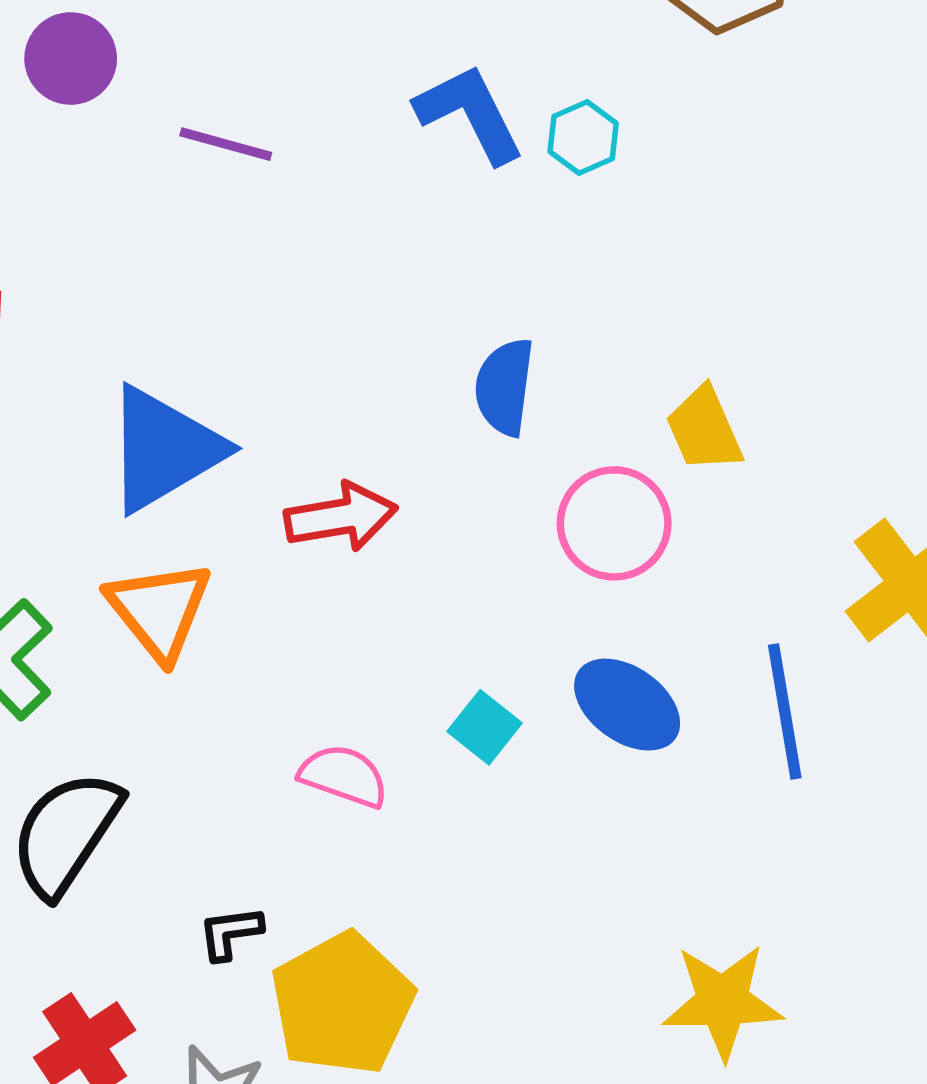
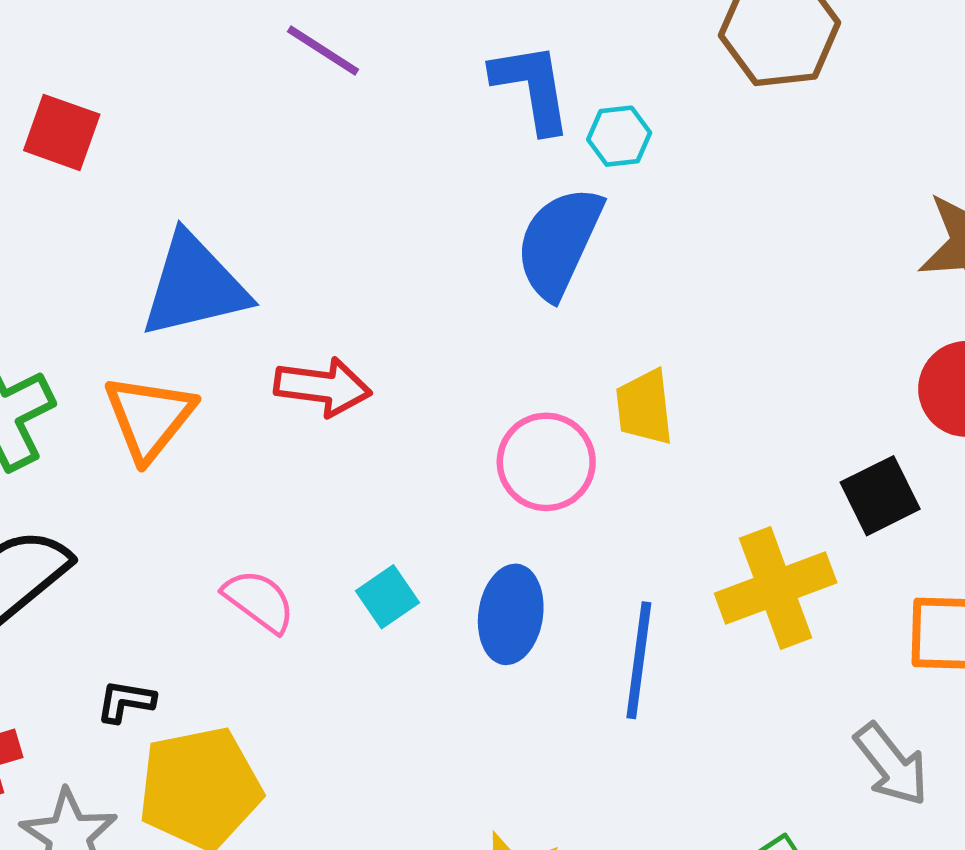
blue semicircle: (504, 387) -> (559, 242), moved, size x1.4
blue ellipse: (627, 705) -> (511, 614), turned 46

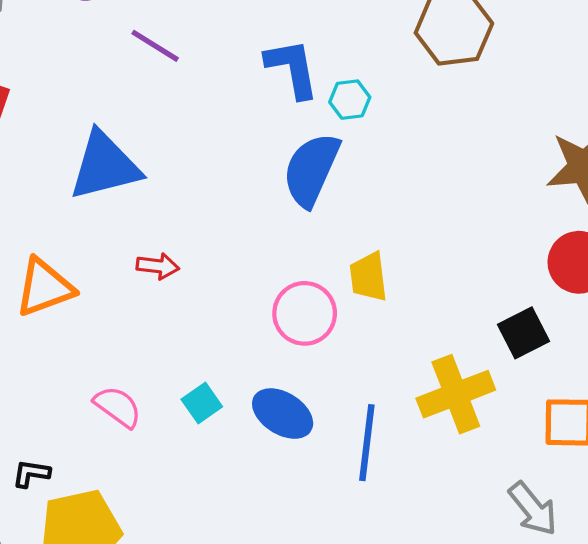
blue triangle: (194, 286) -> (105, 166), moved
red arrow: (323, 387) -> (158, 266), size x0.7
orange triangle: (149, 417) -> (44, 287), turned 32
blue ellipse: (511, 614) -> (283, 414), turned -66

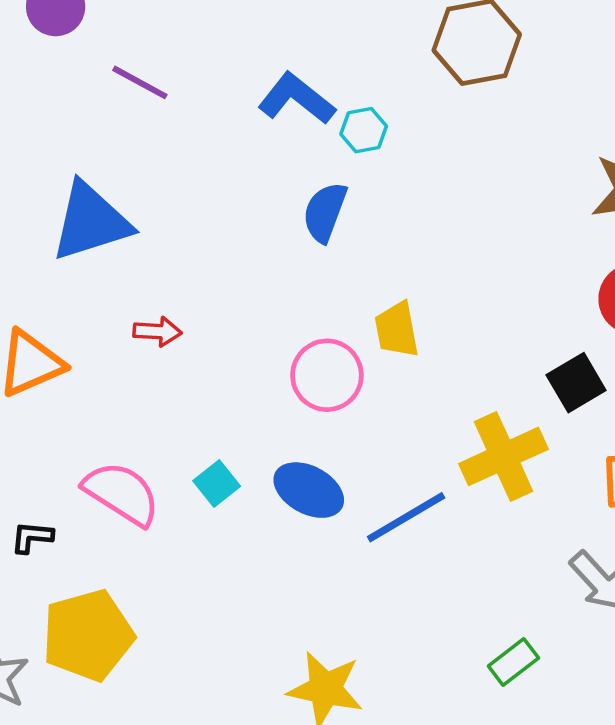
blue L-shape: (292, 68) -> (296, 99), turned -38
blue semicircle: (311, 170) -> (325, 212), size x0.7
pink semicircle: (118, 407) -> (122, 493), size x1.4
blue line: (367, 443) -> (406, 517), turned 56
black L-shape: (31, 473) -> (32, 537), moved

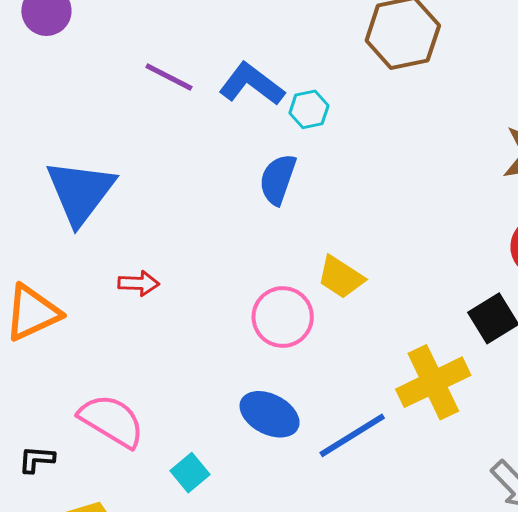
purple line: (140, 82) -> (169, 77), moved
blue triangle: (91, 222) -> (80, 192), turned -34
yellow trapezoid: (397, 330) -> (341, 277), turned -45
cyan square: (217, 484) -> (190, 473), moved

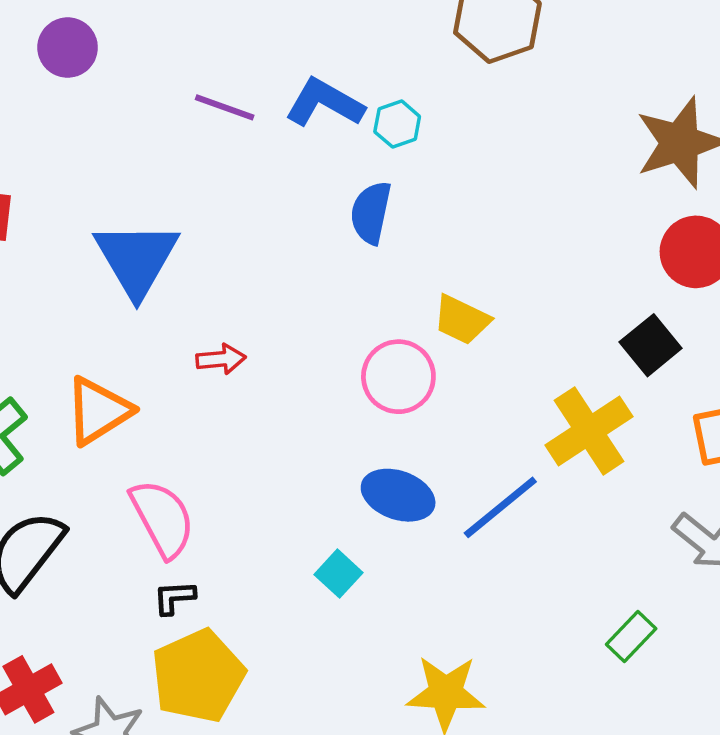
pink semicircle: (112, 421) -> (162, 518), moved, turned 38
black L-shape: (37, 459) -> (174, 598), moved
cyan square: (190, 473) -> (338, 574), moved

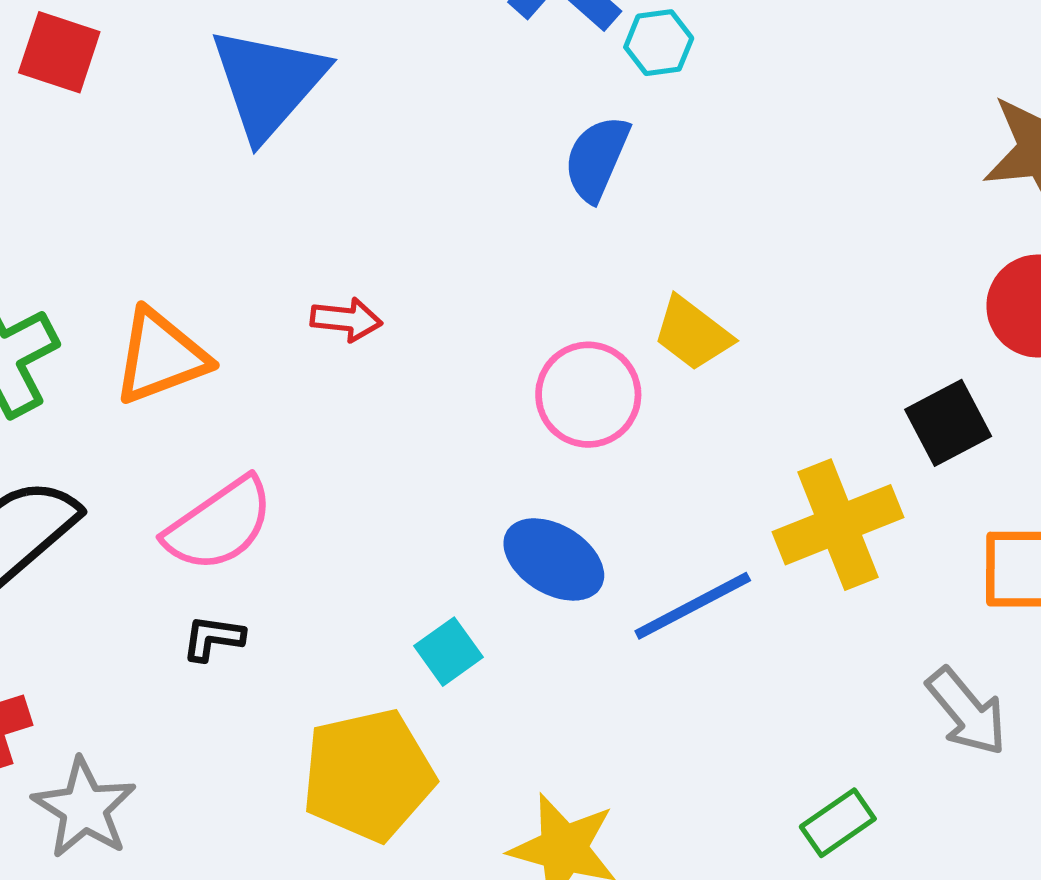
blue triangle: (137, 259) -> (268, 83), moved
pink semicircle: (162, 518) -> (219, 525), turned 72
yellow pentagon: (198, 676) -> (368, 775), moved

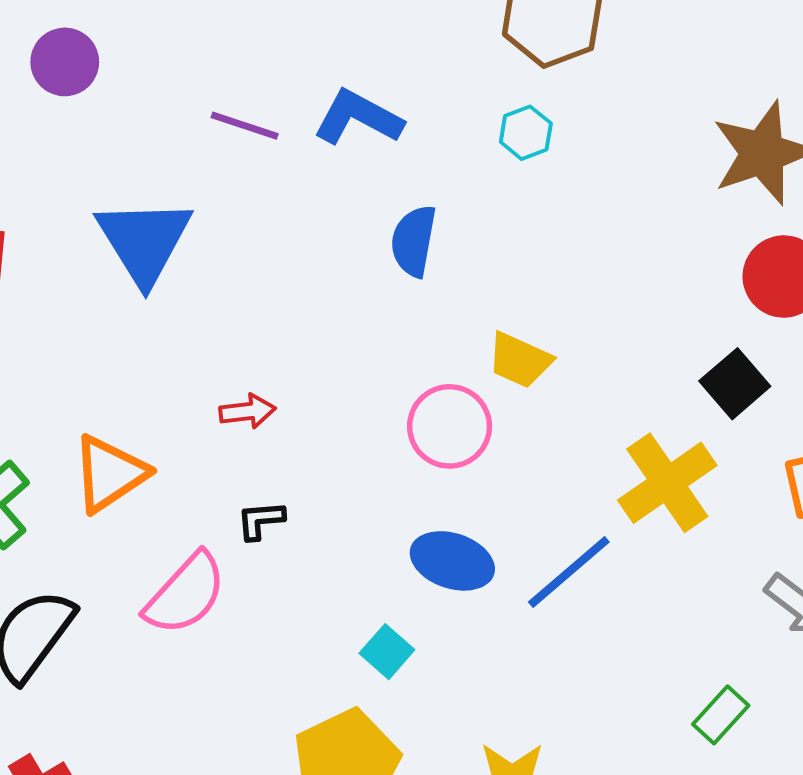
cyan hexagon: (659, 43) -> (526, 133), moved
black L-shape: (213, 638) -> (261, 520), moved

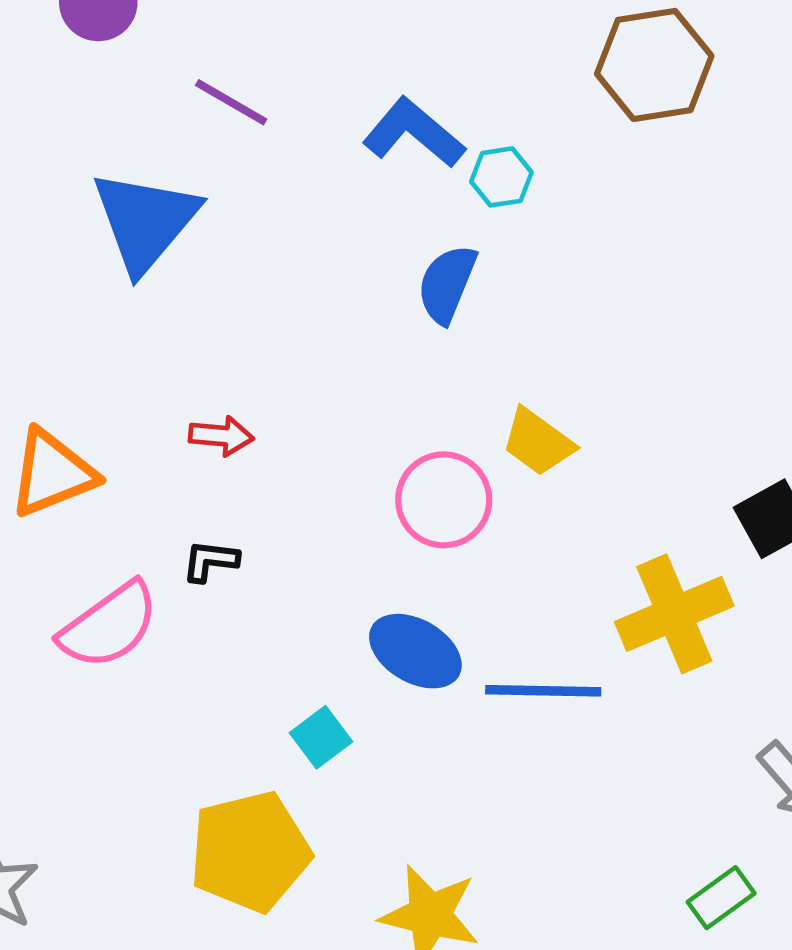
purple line: (245, 126) -> (231, 102), moved
cyan hexagon: (526, 133) -> (501, 177), moved
blue line: (569, 572) -> (543, 691), turned 30
green rectangle: (721, 715) -> (721, 898), moved

